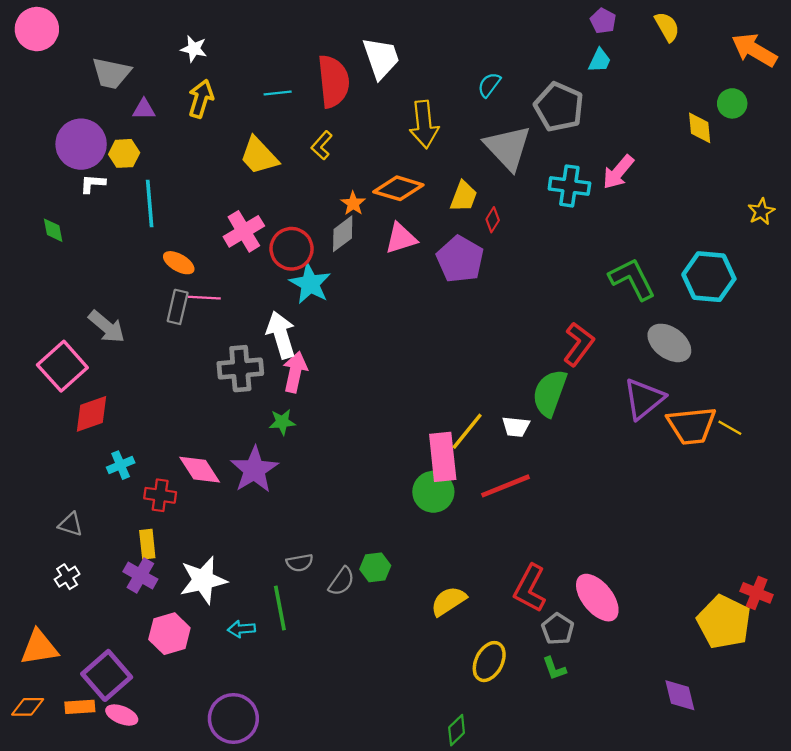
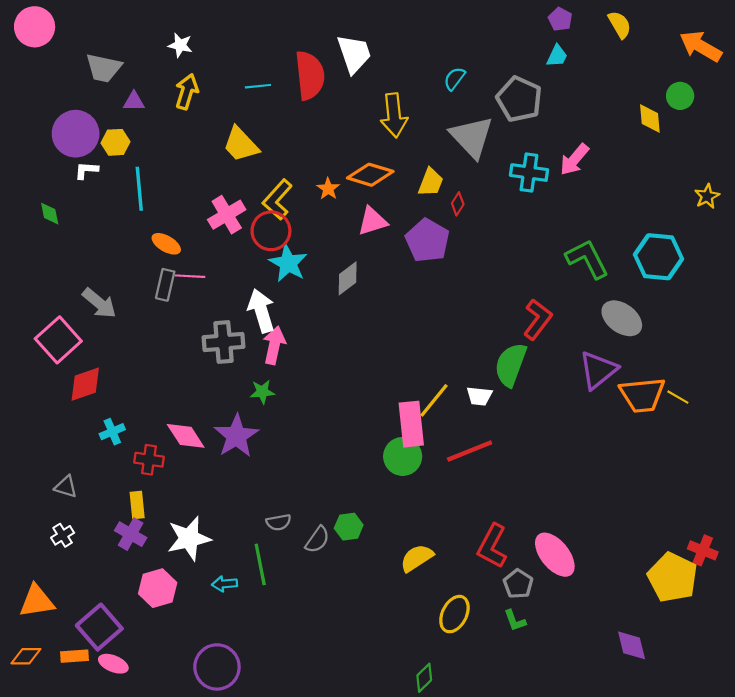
yellow L-shape: (322, 145) -> (277, 200), moved, size x1.5
gray diamond: (343, 234) -> (348, 278), moved

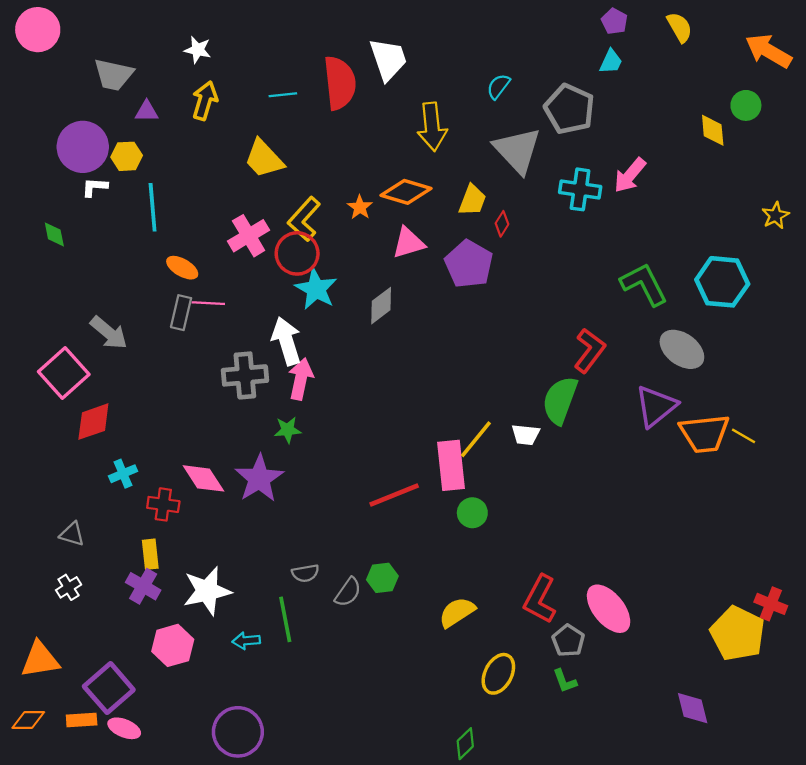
red line: (470, 451) -> (394, 495), moved
green circle: (403, 456) -> (472, 513), moved, size x0.7

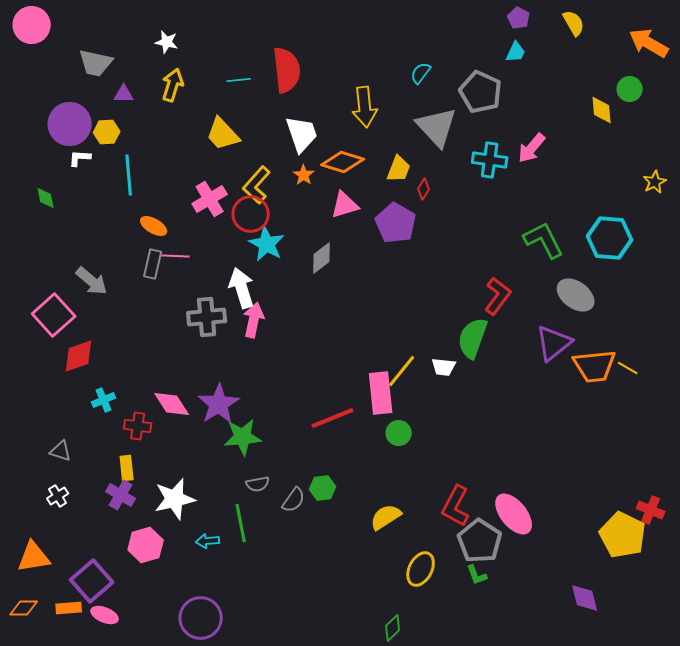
white trapezoid: (388, 59) -> (302, 134), moved
green star: (288, 430) -> (243, 437), moved, size x1.6
gray pentagon: (568, 641) -> (480, 541), size x1.6

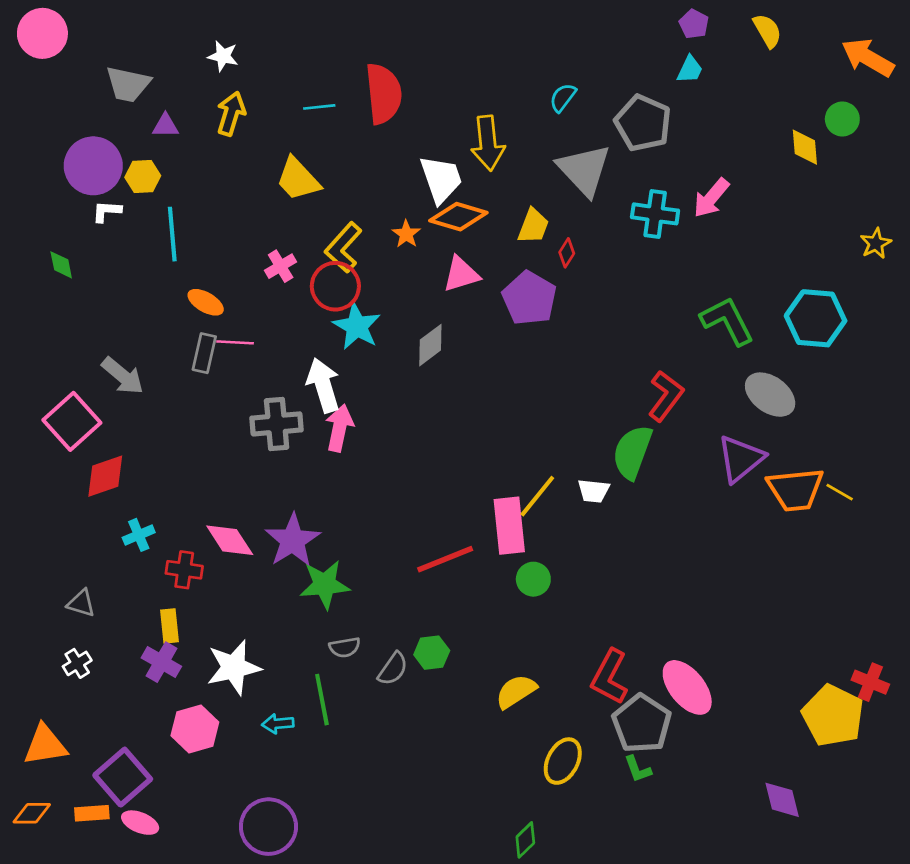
white trapezoid: (302, 134) -> (441, 179), moved
pink cross: (210, 199) -> (281, 266), size x0.7

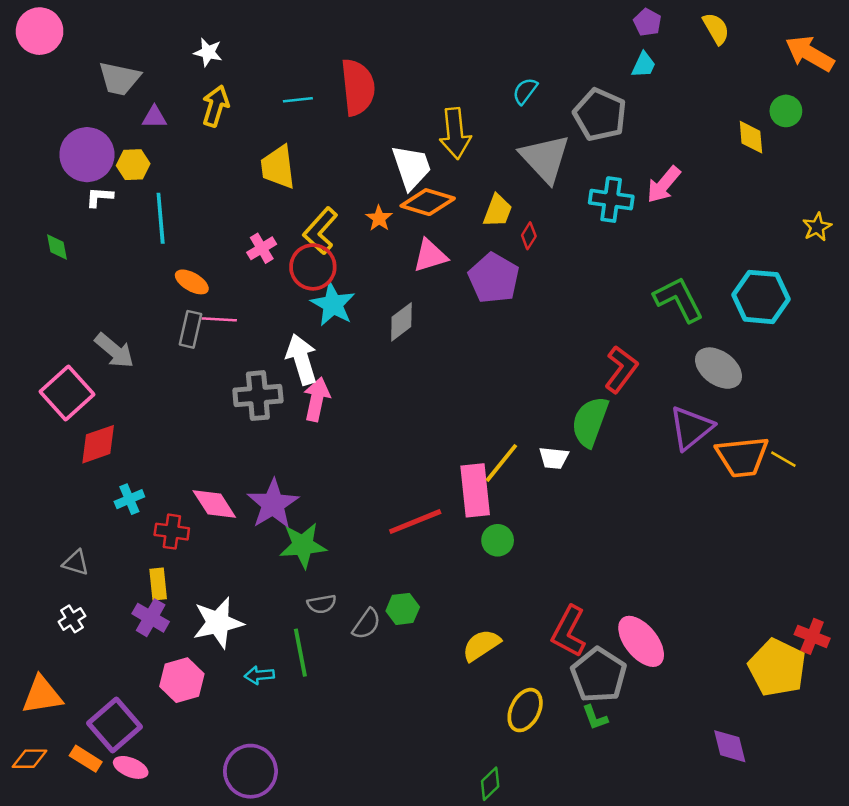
yellow trapezoid: (298, 179) -> (278, 167), turned 36
orange rectangle: (92, 813) -> (86, 759), turned 36

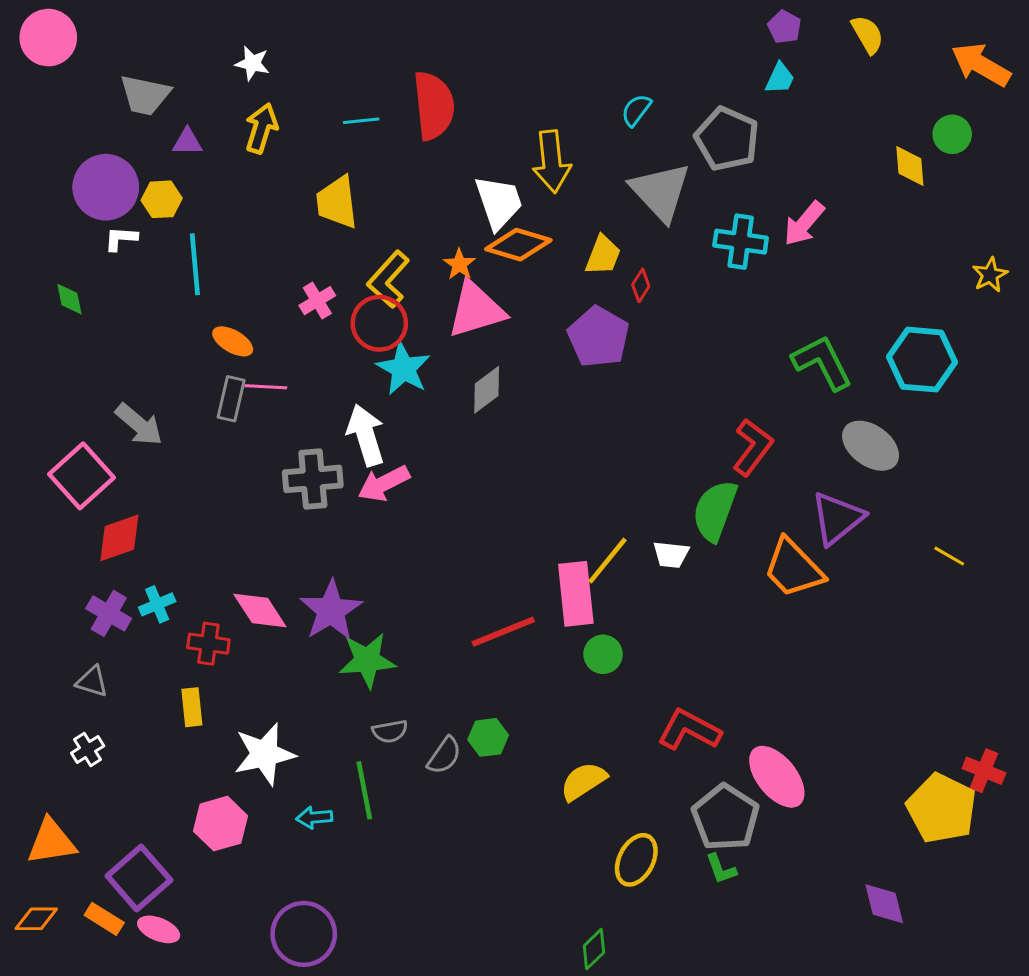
pink triangle: (430, 256) -> (476, 310), moved, size x1.4
pink arrow: (317, 399) -> (384, 483), turned -129
orange trapezoid: (742, 457) -> (793, 568), moved, turned 52
purple cross: (151, 618) -> (109, 613), moved
red L-shape: (569, 631) -> (689, 730), moved, turned 90

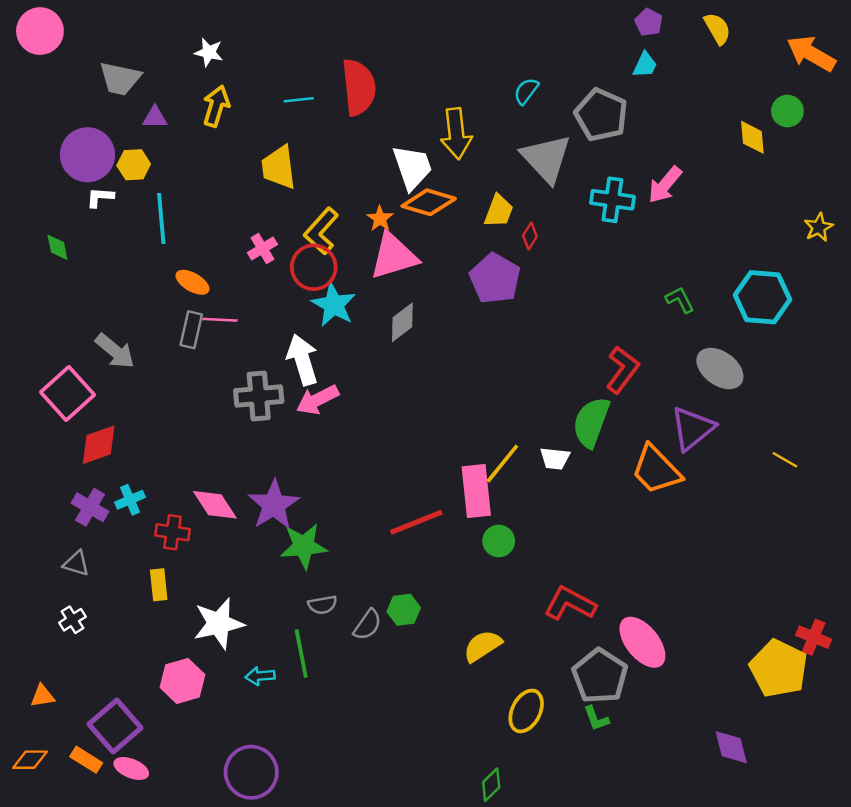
green L-shape: (822, 363) -> (680, 300), size x0.6
orange triangle: (51, 842) -> (42, 696), size x0.6

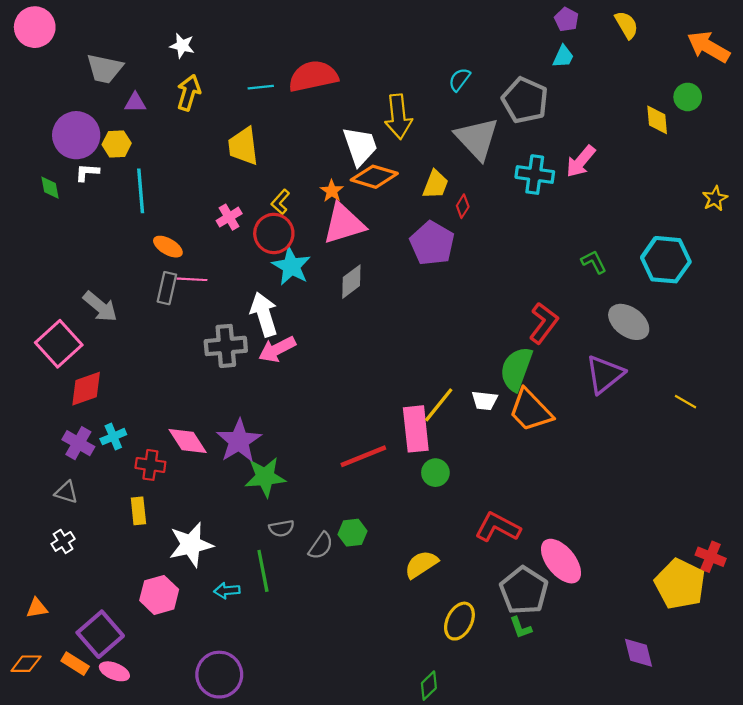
red semicircle: (359, 87) -> (313, 76), turned -96
yellow L-shape: (321, 231) -> (280, 202), size x0.6
green diamond: (57, 247) -> (50, 188), moved
orange trapezoid: (656, 470) -> (530, 410), moved

